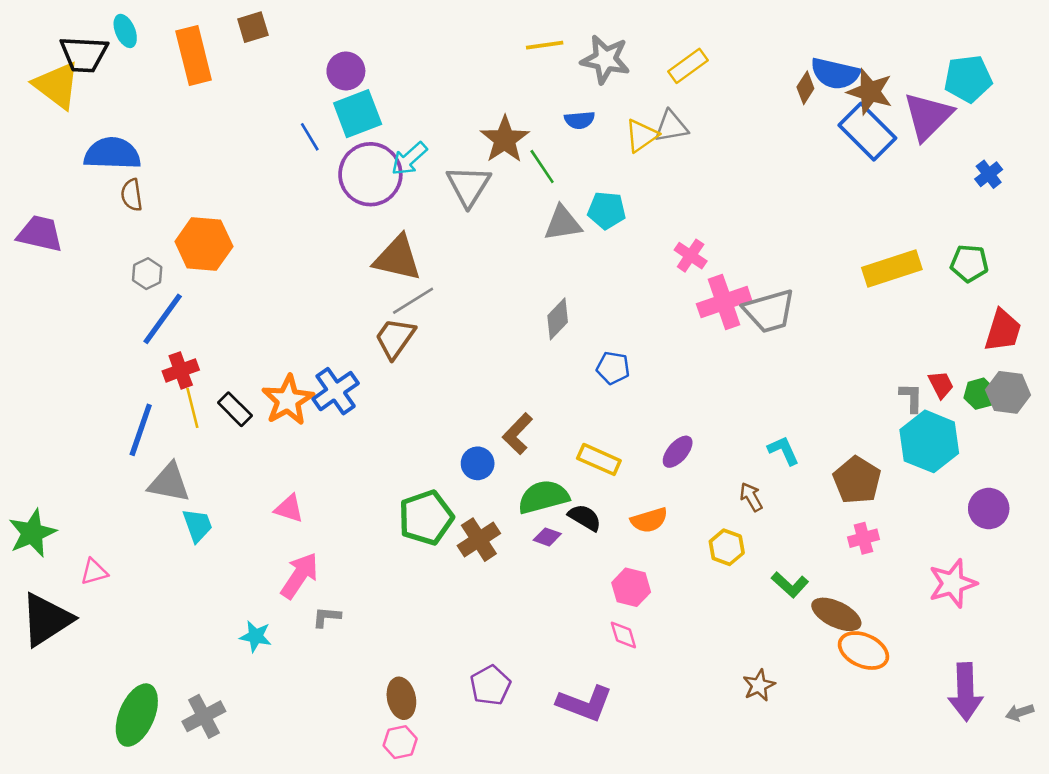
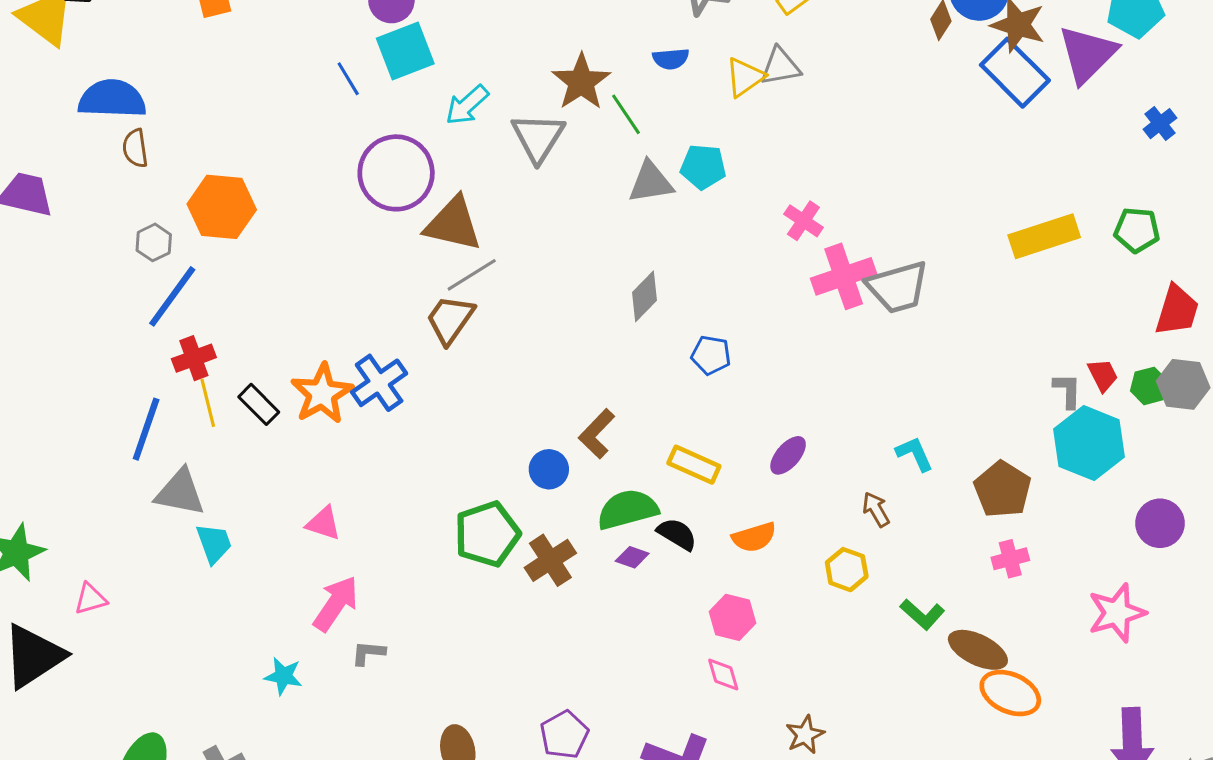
purple circle: (370, 174) -> (396, 173), moved
brown star: (759, 685) -> (805, 735), moved

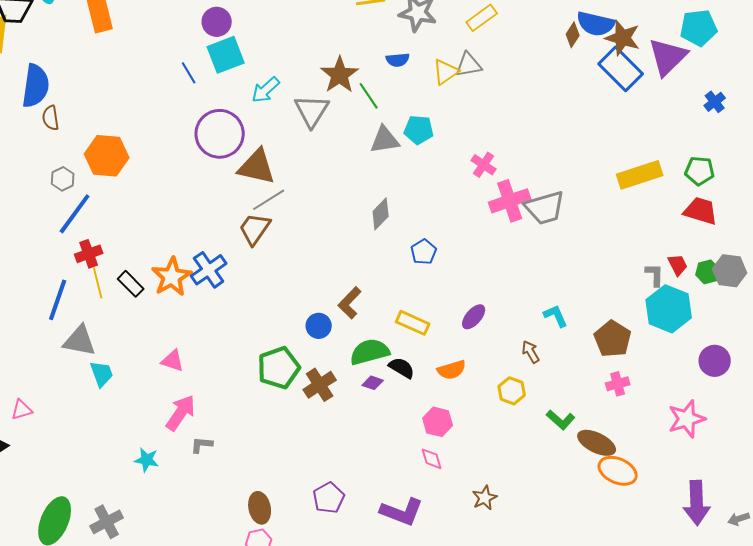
blue semicircle: (112, 99) -> (36, 86), turned 96
red trapezoid: (1177, 310) -> (701, 211), moved, turned -90
blue pentagon: (711, 355) -> (424, 252), turned 30

